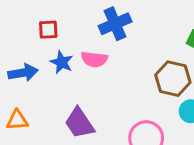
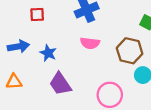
pink semicircle: (94, 59) -> (90, 43), moved
blue star: (62, 62) -> (48, 53), moved

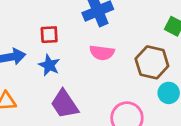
red square: (37, 14) -> (49, 35), moved

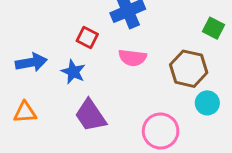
red square: (49, 35) -> (87, 37), moved, turned 30

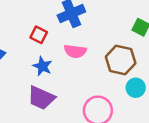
blue star: (73, 72) -> (42, 66), moved
purple trapezoid: (90, 115) -> (41, 98), turned -32

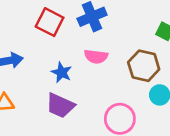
red square: (39, 35) -> (50, 22), moved, size x1.5

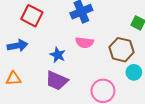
red square: (50, 22) -> (32, 16), moved

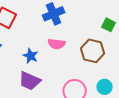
cyan circle: (134, 72) -> (105, 87), moved

